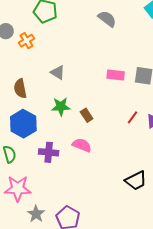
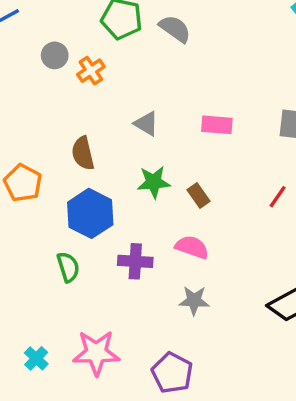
gray semicircle: (107, 19) -> (175, 29), moved
pink rectangle: (116, 75) -> (217, 125), moved
pink star: (18, 188) -> (96, 353), moved
gray star: (36, 214) -> (194, 300), moved, turned -30

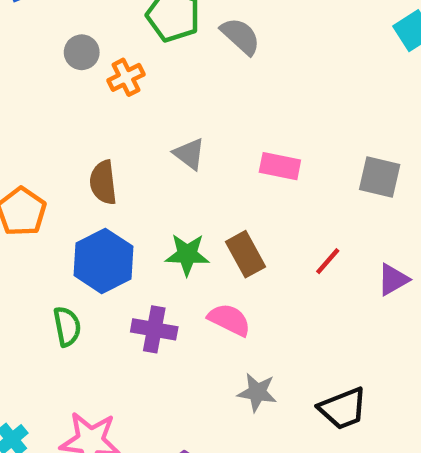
green star: (154, 182) -> (187, 255), moved
brown rectangle: (198, 196) -> (246, 254), size x1.4
red line: (278, 197) -> (328, 261), moved
gray star: (194, 300) -> (257, 392), moved

